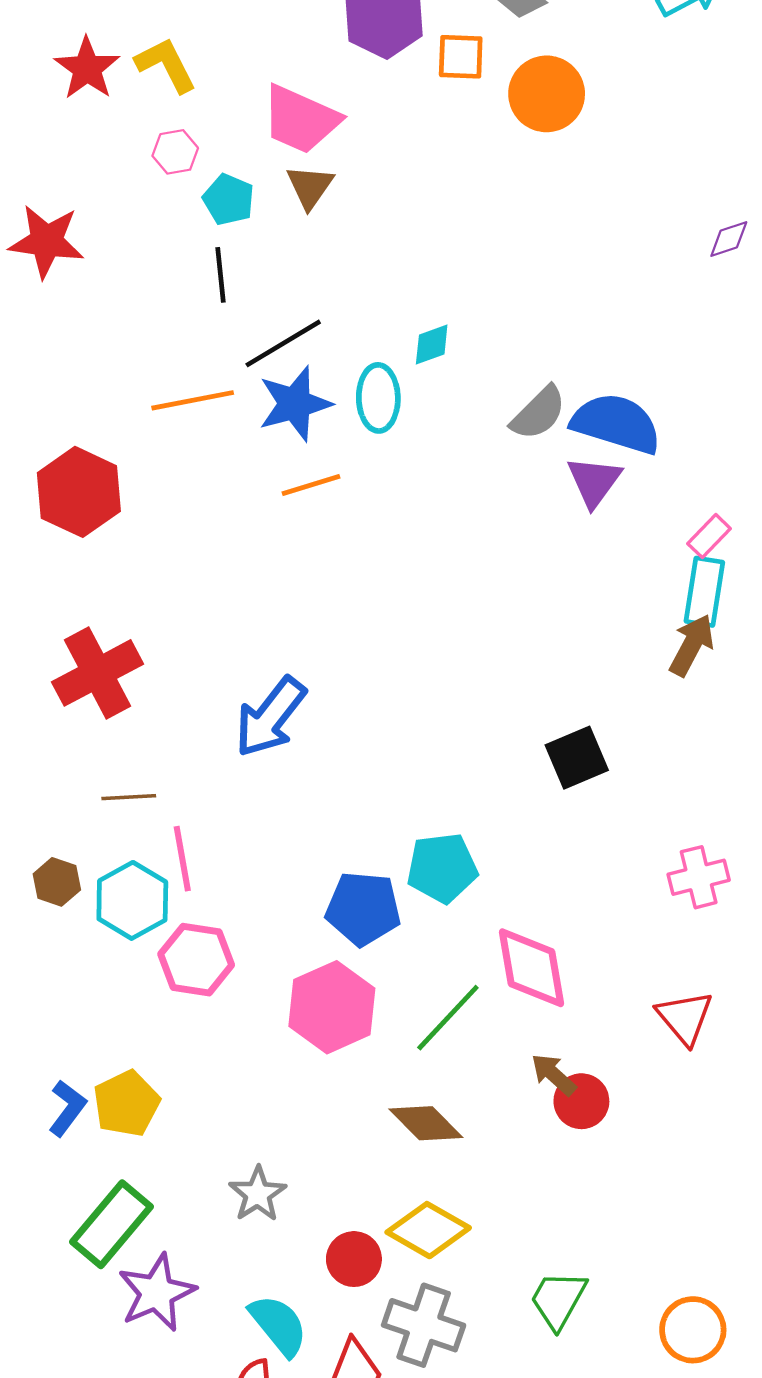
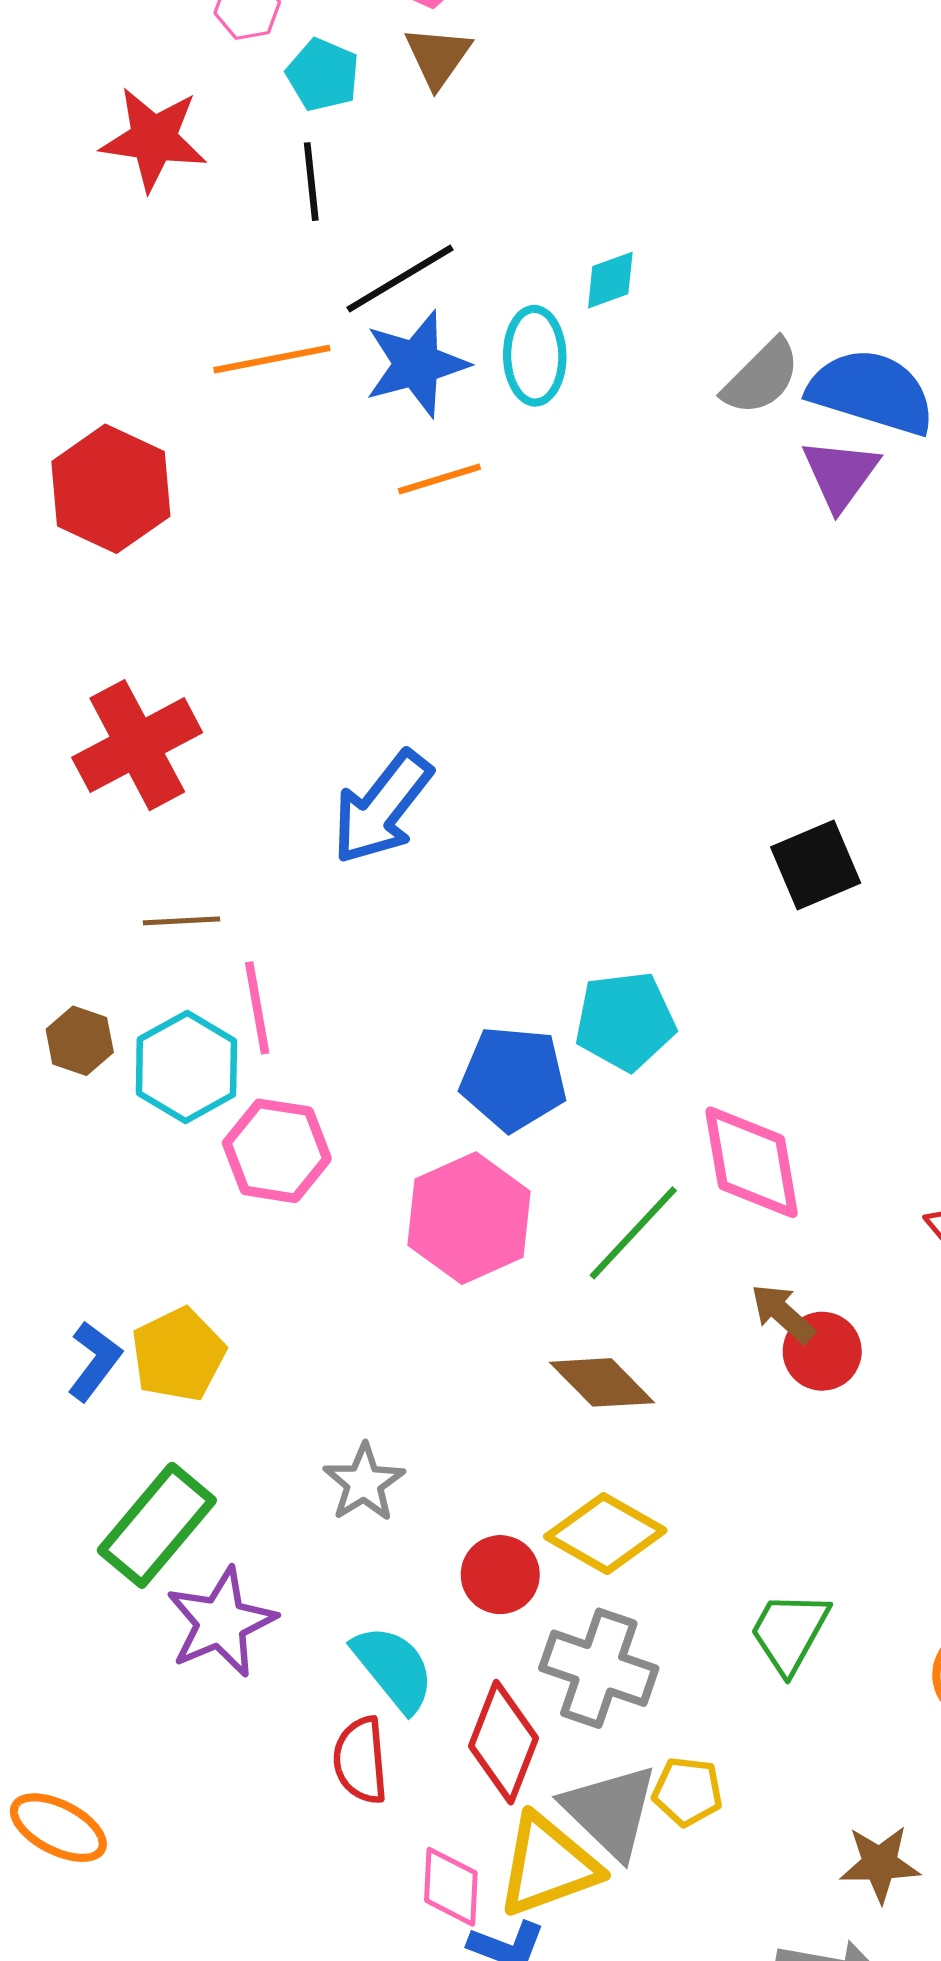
red star: (46, 241) -> (154, 139), moved

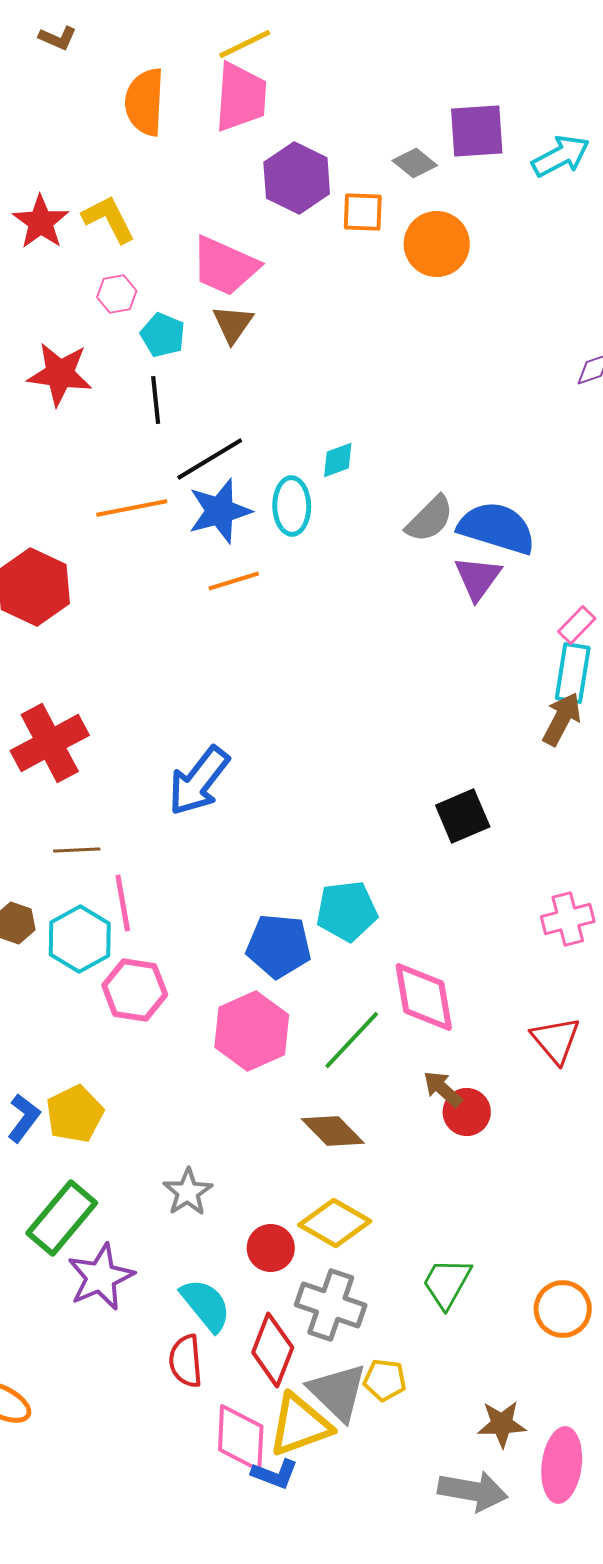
pink diamond: (451, 1887) -> (241, 1438), size x1.4

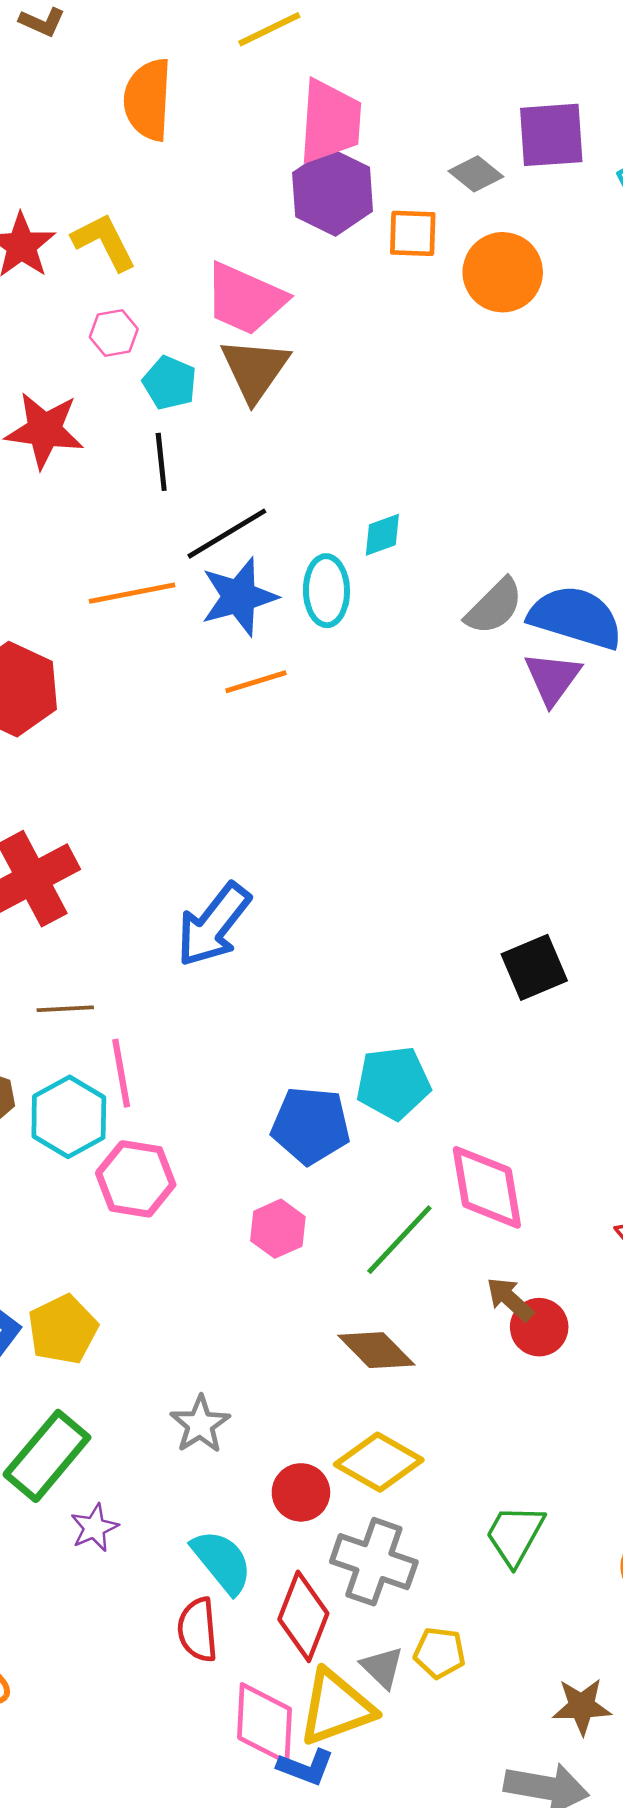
pink trapezoid: (241, 97) -> (330, 122), moved
brown triangle: (233, 324) -> (255, 369), size x1.4
pink hexagon: (252, 1031) -> (278, 1229), size x0.6
purple star: (101, 1277) -> (94, 1528), size x0.6
gray triangle: (338, 1392) -> (382, 1667), size x0.6

